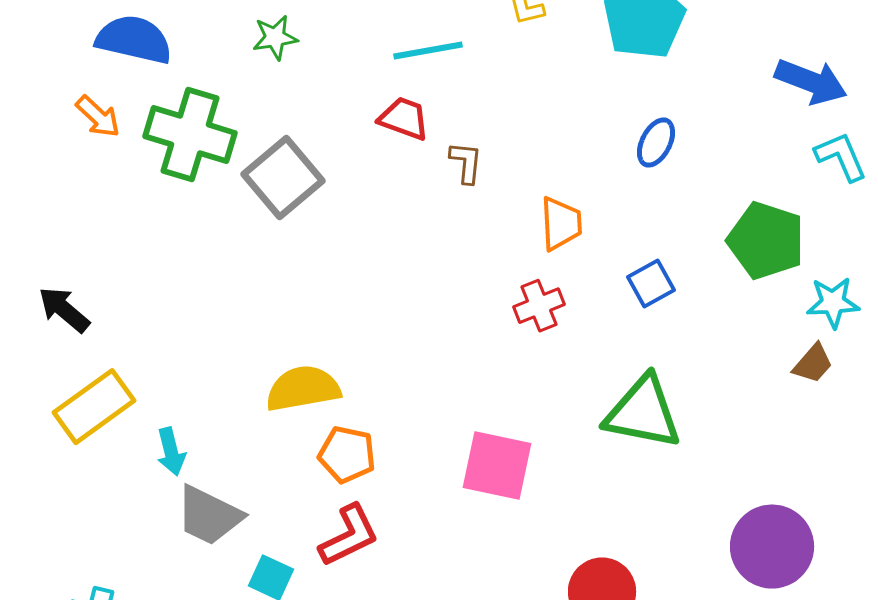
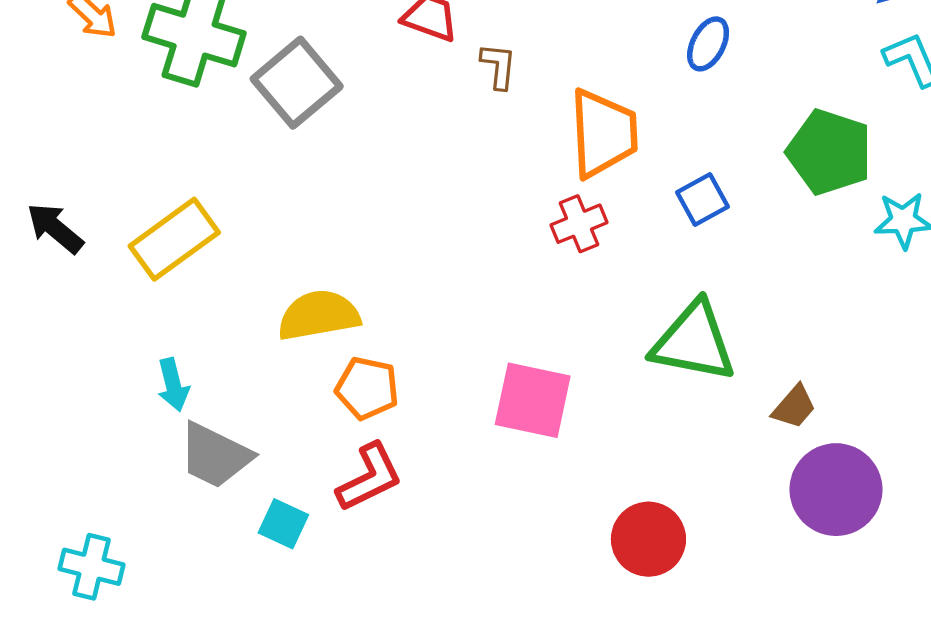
orange trapezoid: (561, 224) -> (603, 133), size x1.5
brown trapezoid: (813, 364) -> (794, 407), moved
yellow rectangle: (94, 407) -> (174, 239), moved

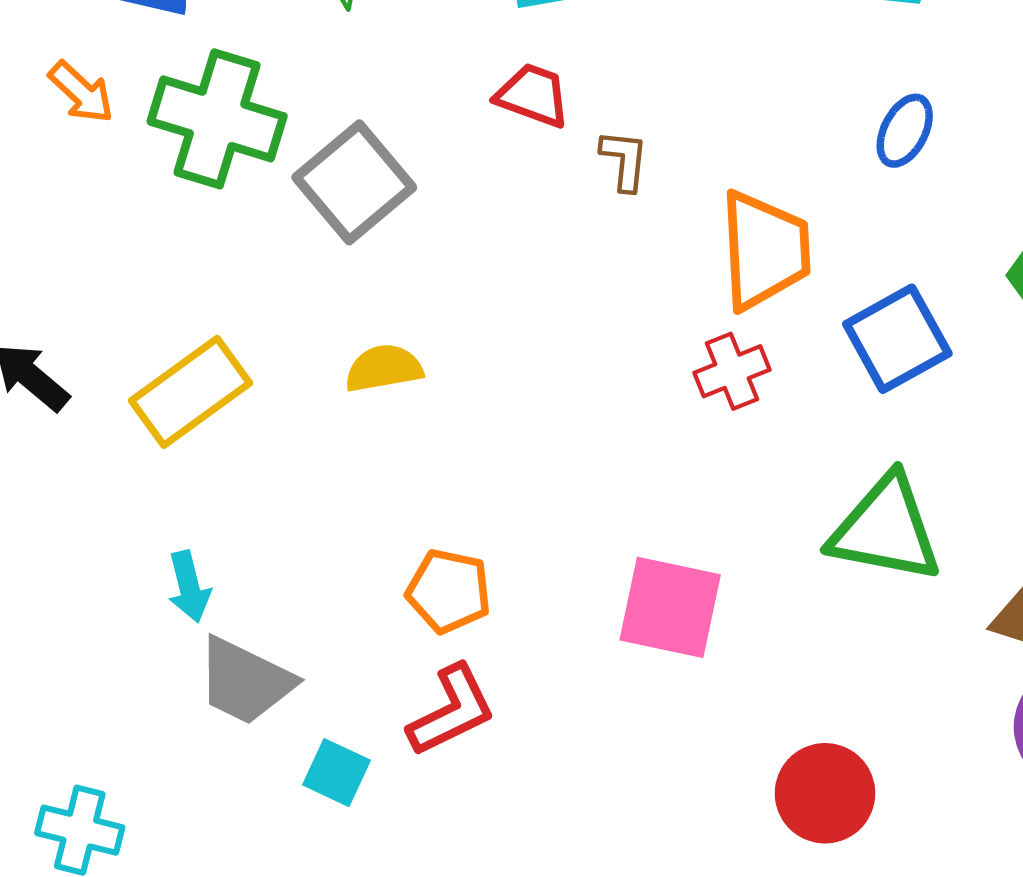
blue square: (703, 199) -> (897, 339), size x1.5
yellow semicircle: (319, 315) -> (384, 368), moved, size x0.7

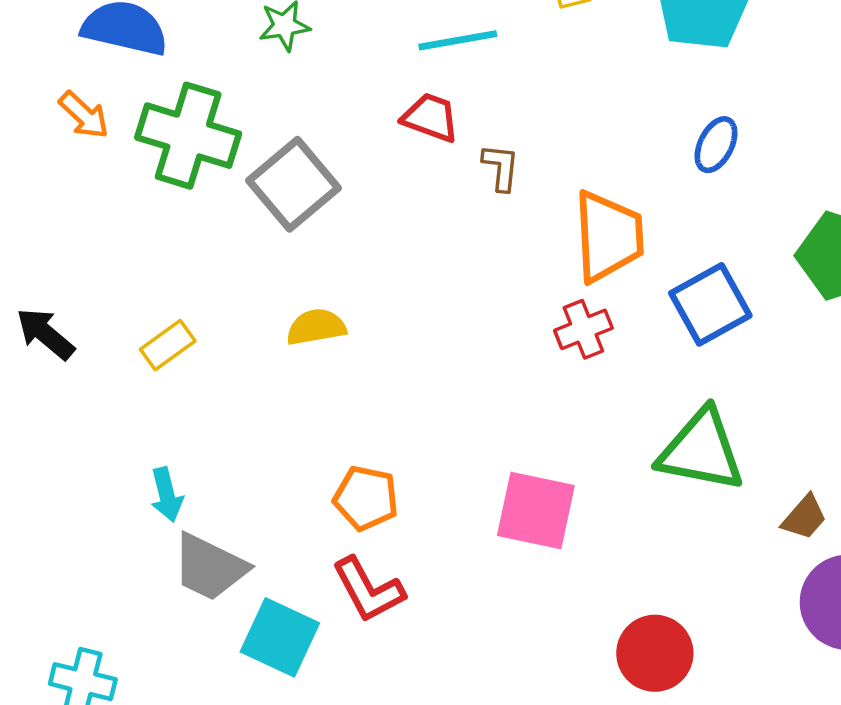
yellow rectangle: (190, 392) -> (168, 345), size x0.6
red L-shape: (452, 711) -> (368, 590), turned 88
cyan square: (337, 773) -> (280, 637), size x1.5

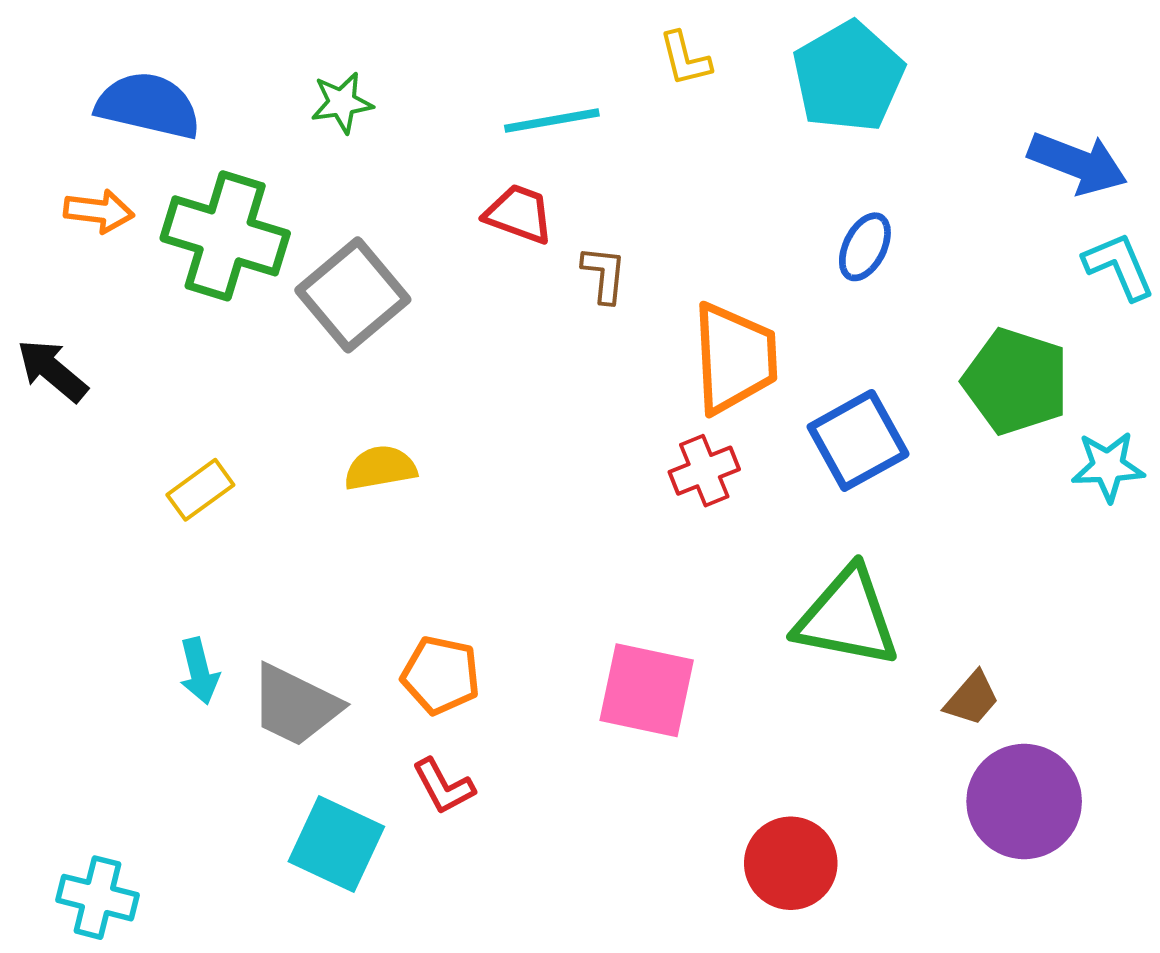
orange arrow: (84, 115) -> (99, 211), turned -36
black arrow: (45, 334) -> (52, 370), moved
gray trapezoid: (210, 567) -> (295, 705), moved
red L-shape: (368, 590) -> (443, 786), size x0.7

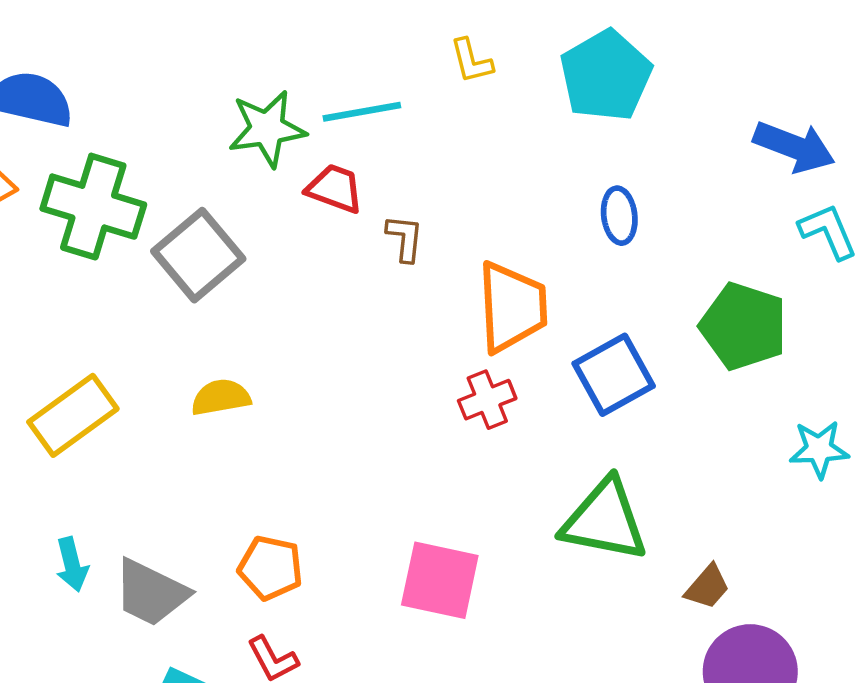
green star: (342, 103) -> (267, 129), moved, size x1.5
blue ellipse: (865, 247) -> (619, 216), turned -34
cyan star: (1108, 466) -> (819, 449), moved
yellow rectangle: (200, 490) -> (73, 415), size x1.6

